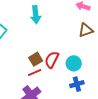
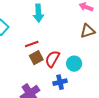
red line: (35, 73) -> (32, 44), moved
blue cross: (77, 84) -> (60, 82), moved

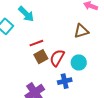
cyan arrow: (38, 13) -> (26, 14), moved, turned -42
brown triangle: (88, 31) -> (81, 31), moved

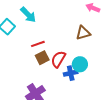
blue cross: (65, 81) -> (71, 73), moved

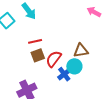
brown triangle: (83, 33) -> (81, 51), moved
blue cross: (71, 73) -> (64, 74), turned -32

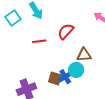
brown square: (38, 55) -> (55, 78), moved, turned 32
red semicircle: (54, 59) -> (66, 31), moved

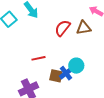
red line: (39, 41) -> (39, 58), moved
brown triangle: (84, 55) -> (84, 28), moved

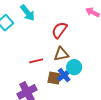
brown triangle: (84, 28) -> (61, 54), moved

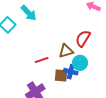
red semicircle: (59, 30) -> (83, 38), moved
blue cross: (64, 75) -> (71, 72), turned -32

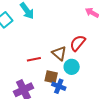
brown triangle: (66, 51) -> (59, 53), turned 49
blue cross: (71, 72) -> (59, 86), moved

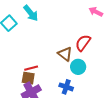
red line: (34, 59) -> (31, 68), moved
brown square: (51, 77) -> (28, 78), moved

